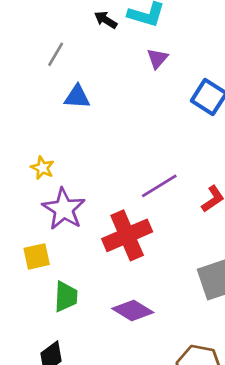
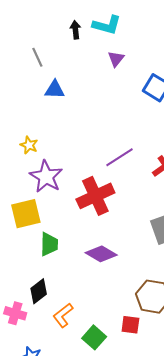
black arrow: (106, 20) -> (75, 30), turned 54
gray line: (56, 54) -> (37, 57), turned -54
yellow square: (37, 256) -> (26, 214), size x1.4

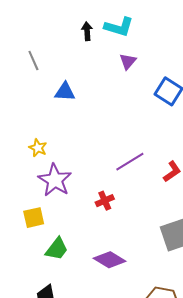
gray line: (37, 57) -> (33, 60), moved
red cross: (95, 196) -> (105, 201), size x0.5
yellow square: (26, 214) -> (34, 218), size x0.7
green trapezoid: (49, 244) -> (57, 249), turned 35

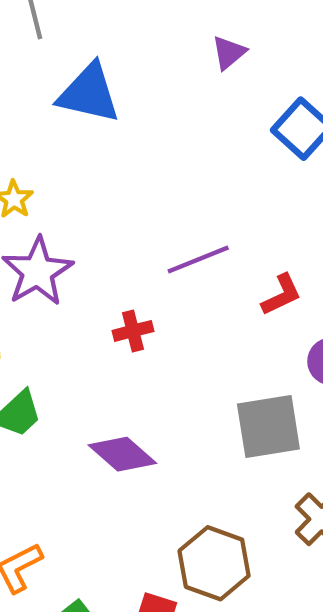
blue triangle: (65, 92) -> (89, 93), size x1.5

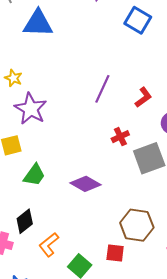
purple line: (198, 260) -> (102, 89), turned -32
red cross: (133, 331) -> (120, 137), moved

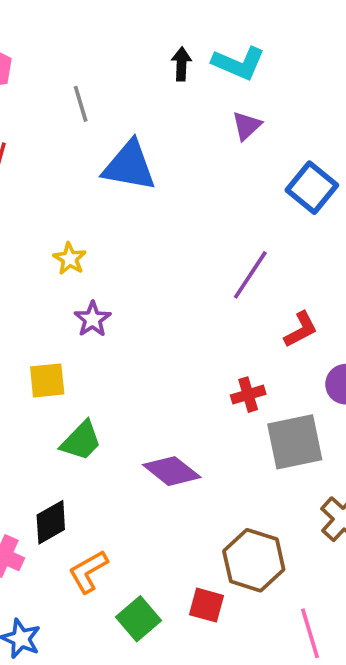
purple line: (102, 89) -> (250, 275), moved
purple star: (31, 109) -> (93, 319), size x0.6

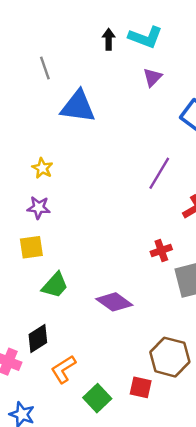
purple star: (93, 319) -> (39, 208), moved, turned -30

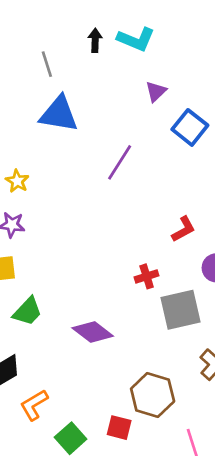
gray line: (45, 68) -> (47, 64), moved
purple triangle: (152, 77) -> (156, 91), moved
purple line: (159, 173) -> (120, 162), moved

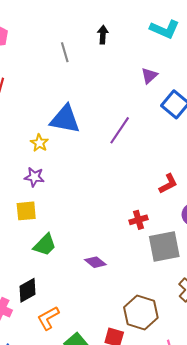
cyan L-shape: (136, 39) -> (165, 29), moved
blue triangle: (59, 114) -> (65, 119), moved
purple diamond: (93, 332) -> (95, 262), size x0.7

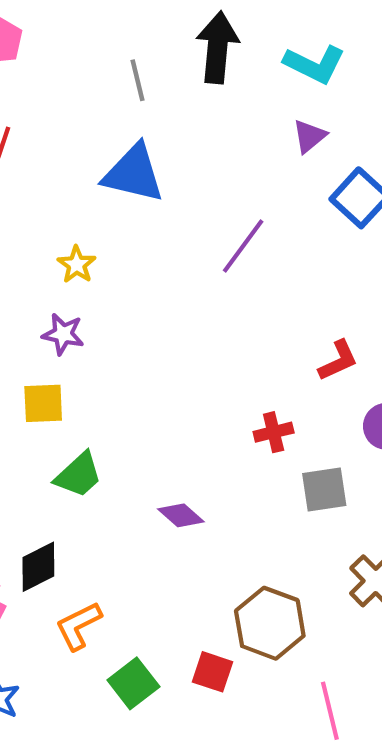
cyan L-shape: (165, 29) -> (314, 64), moved
black arrow: (103, 35) -> (217, 47), size x1.8
blue triangle: (65, 119) -> (134, 173), moved
gray square: (164, 247) -> (324, 490), size x0.7

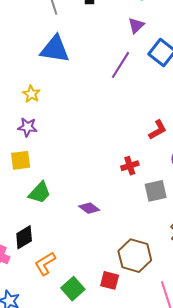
purple line: (243, 246) -> (120, 65), moved

